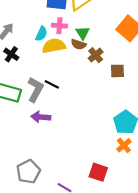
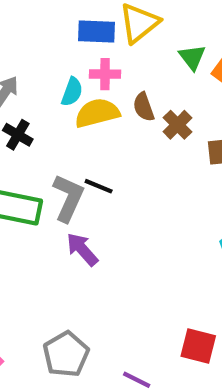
green triangle: (83, 33) -> (192, 57), moved
brown semicircle: (79, 44) -> (144, 107), turned 56
purple arrow: (41, 117) -> (82, 249), turned 48

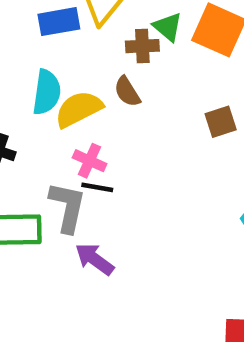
pink cross: (105, 74) -> (90, 161), moved, turned 36
cyan semicircle: (72, 92) -> (47, 92), size x1.4
brown cross: (177, 125) -> (142, 46), moved, turned -36

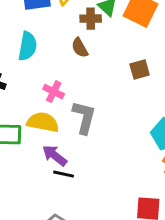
yellow semicircle: (79, 109) -> (43, 122), moved, turned 36
black line: (97, 187) -> (64, 174), moved
gray L-shape: (67, 207) -> (84, 117), moved

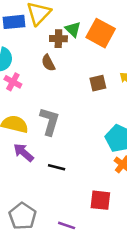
pink cross: (54, 92) -> (13, 82), moved
black line: (64, 174) -> (57, 167), moved

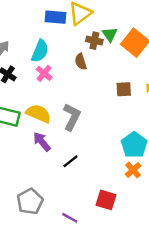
black line: (57, 167) -> (70, 161), turned -63

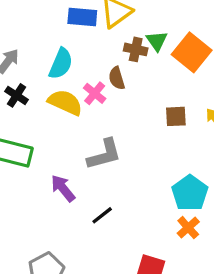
pink cross: (44, 73) -> (95, 93), moved
yellow semicircle: (39, 114) -> (65, 102), moved
gray L-shape: (72, 117) -> (104, 154), turned 48

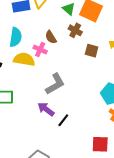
brown cross: (136, 49) -> (75, 30), moved, turned 32
brown square: (176, 116) -> (92, 51), turned 32
purple arrow: (63, 188) -> (46, 109), moved

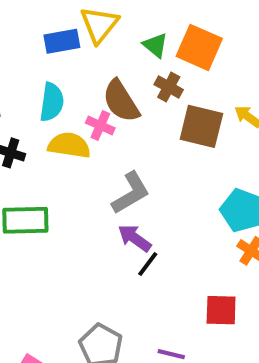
brown semicircle: (51, 37) -> (121, 101), size x1.6
brown square: (92, 51) -> (201, 126), size x1.6
purple arrow: (46, 109) -> (135, 238), moved

